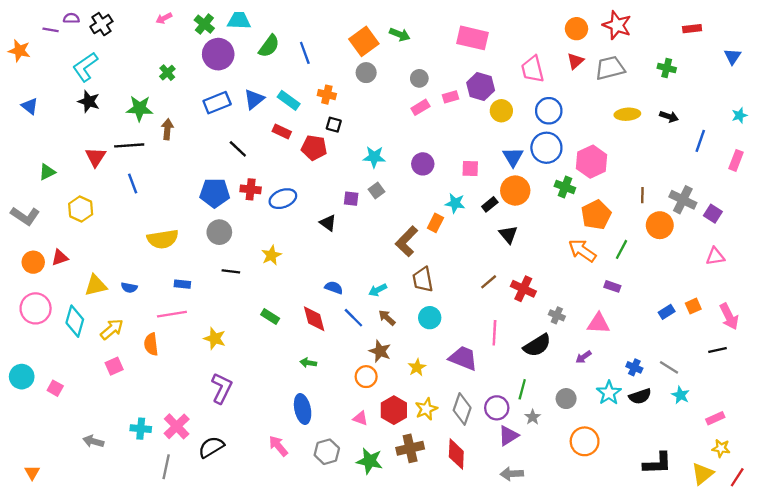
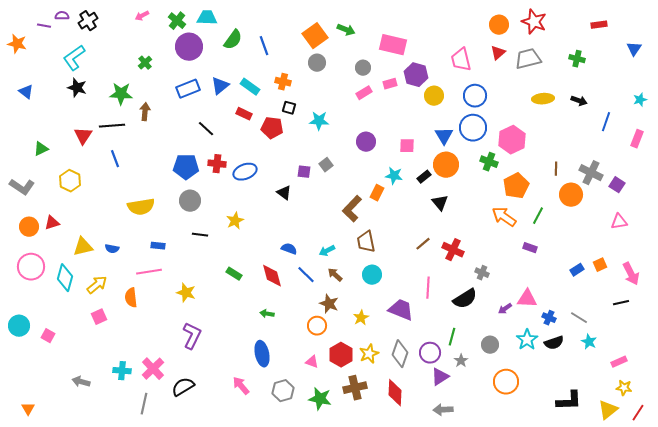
pink rectangle: (472, 38) -> (393, 45), moved
cyan star: (374, 157) -> (319, 121), moved
pink triangle: (598, 323) -> (527, 299), moved

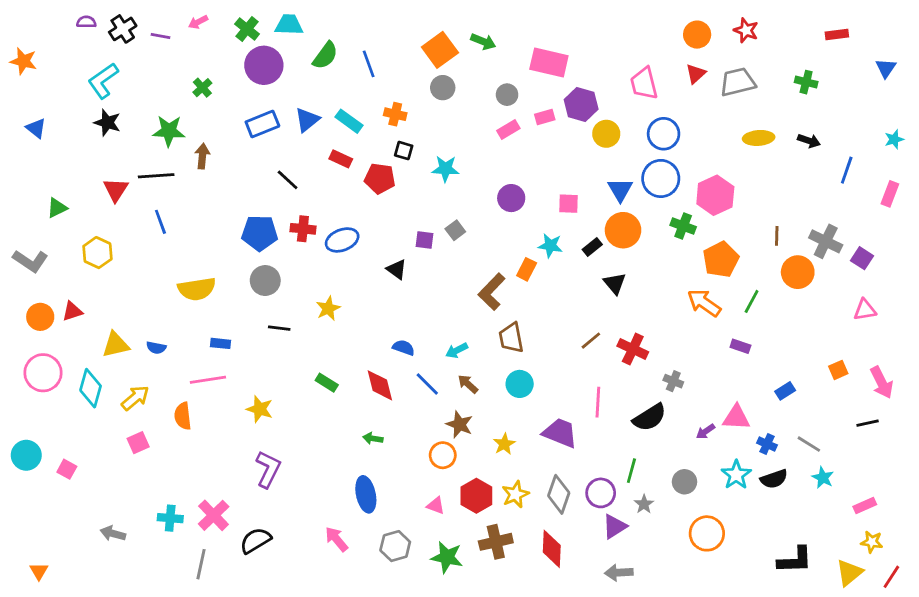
red star: (534, 22) -> (746, 30), size x0.7
purple line: (44, 26) -> (160, 36), moved
blue rectangle: (577, 270) -> (785, 391), moved

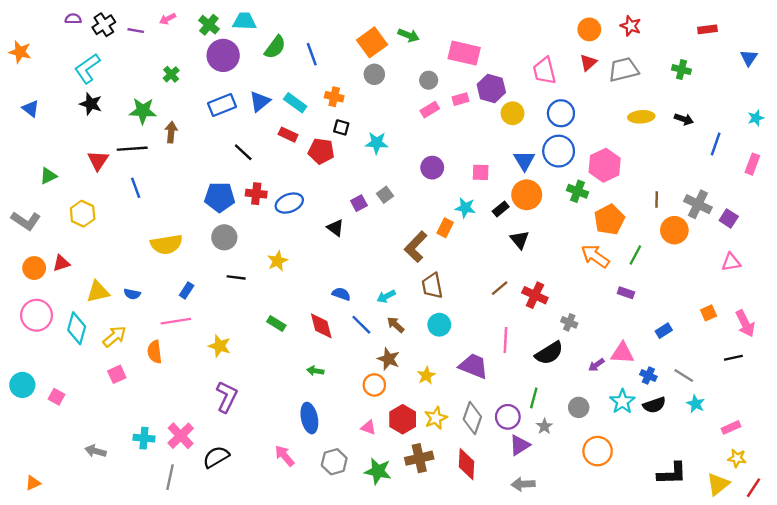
purple square: (425, 240) -> (359, 203), turned -35
blue rectangle: (221, 343) -> (187, 290), turned -63
orange triangle: (39, 571) -> (33, 483), turned 35

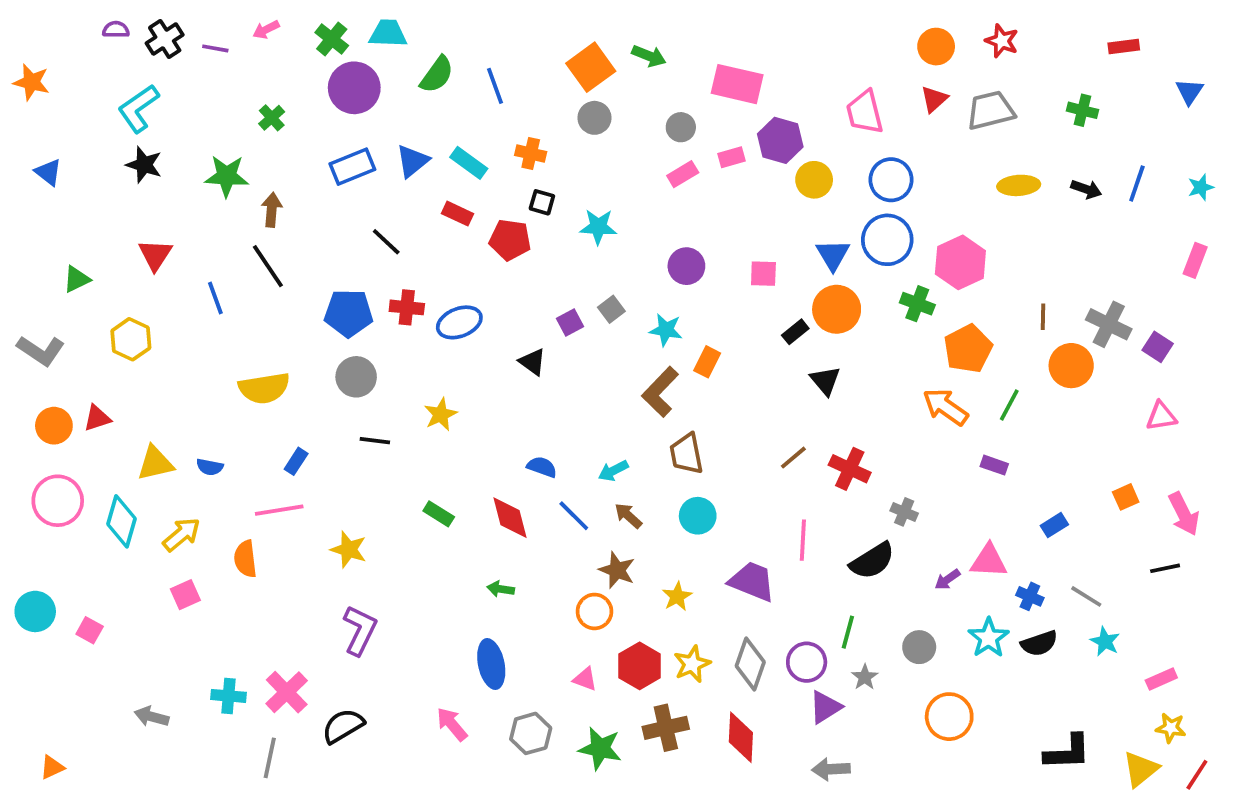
blue line: (716, 144) -> (1137, 184), moved
black line: (132, 149) -> (268, 266), moved, turned 60
cyan star: (465, 208) -> (666, 330), moved

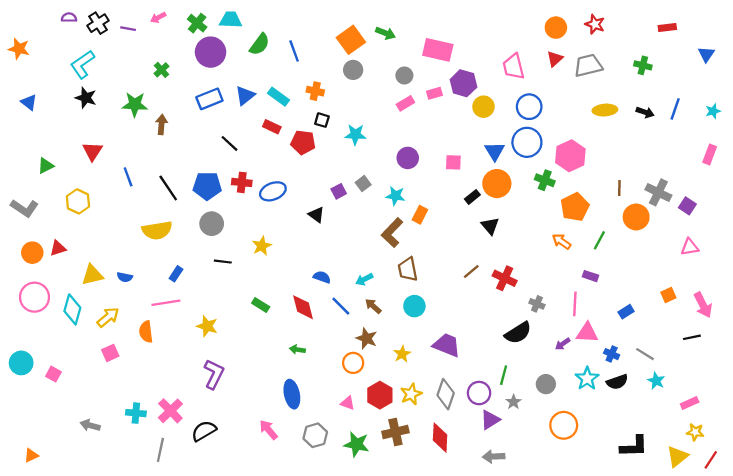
black line: (268, 266) -> (168, 188), moved
orange arrow: (945, 407) -> (561, 241), size x0.7
pink line: (803, 540) -> (575, 304), moved

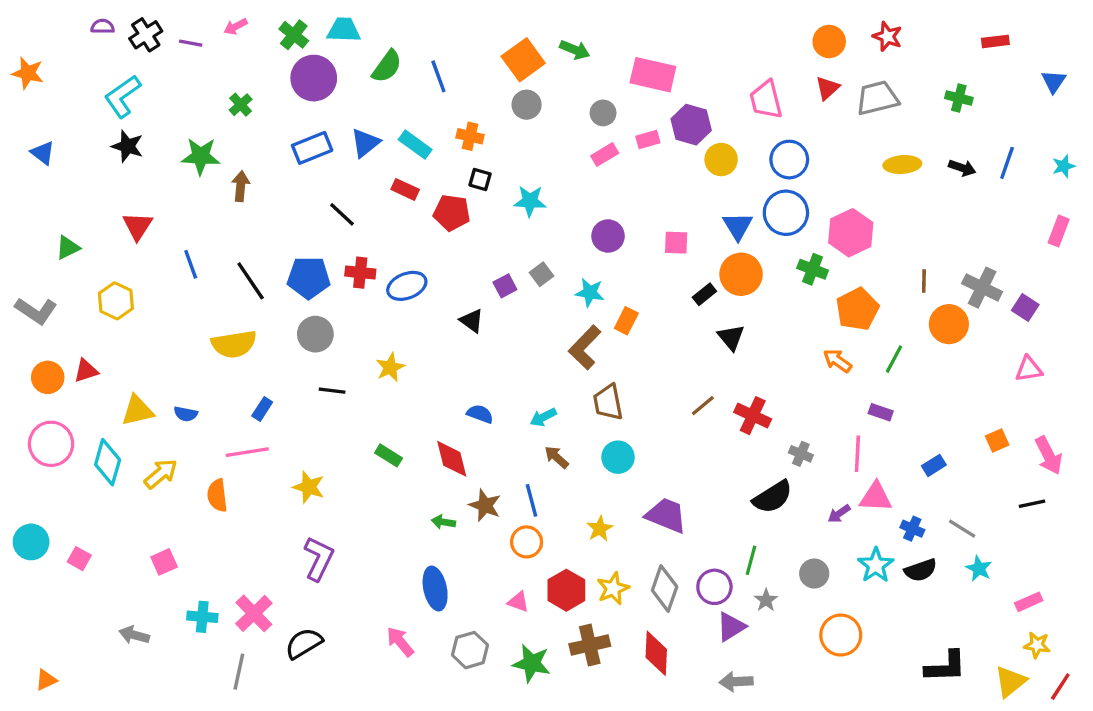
blue line: (341, 306) -> (532, 500), moved, turned 30
brown star: (366, 338) -> (485, 505), moved
pink square: (110, 353) -> (164, 562), moved

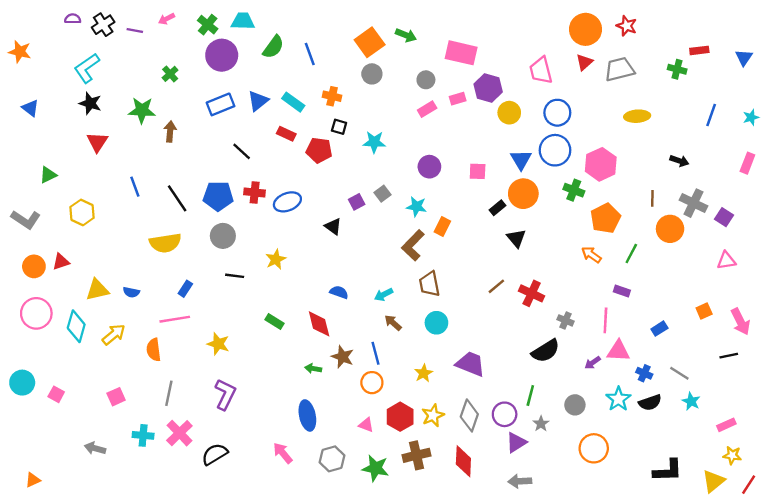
orange circle: (829, 41) -> (586, 29), size x1.4
red rectangle: (995, 41) -> (699, 50), moved
black arrow: (962, 168) -> (679, 161), moved
red triangle: (137, 226) -> (97, 142), moved
gray line: (239, 672) -> (169, 393), moved

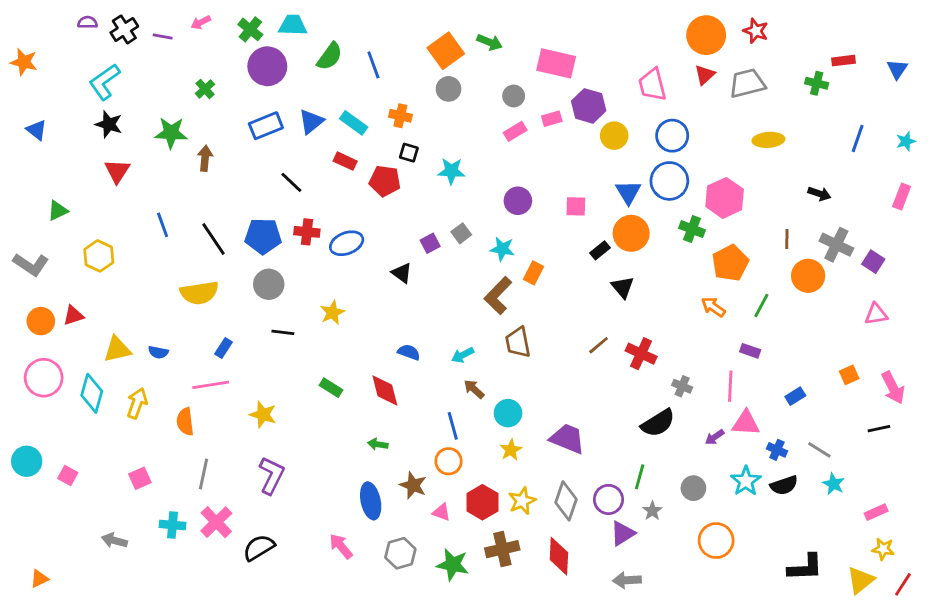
cyan circle: (436, 323) -> (508, 413), moved
yellow arrow: (114, 334) -> (137, 403), turned -30
brown star: (343, 357) -> (413, 485), moved

